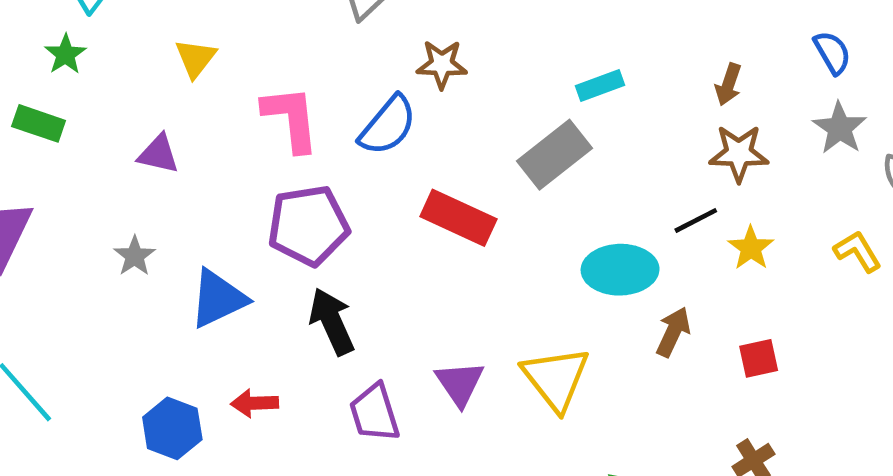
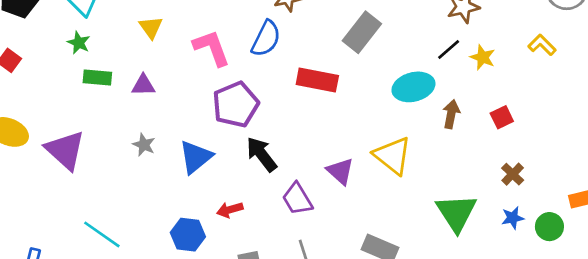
green rectangle: (39, 123) -> (97, 78), moved

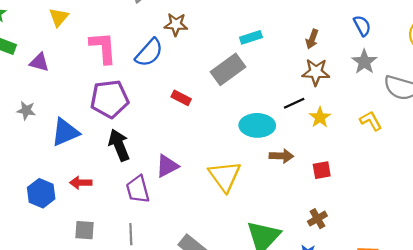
red rectangle: (317, 80) -> (181, 98), size x0.6
brown arrow: (451, 114) -> (281, 156), turned 65
gray star: (144, 145) -> (26, 110), turned -30
purple triangle: (340, 171) -> (167, 166), moved, turned 35

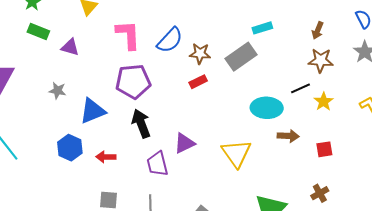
brown star: (176, 24) -> (200, 54), moved
red rectangle: (181, 98) -> (198, 82), turned -54
blue hexagon: (41, 193) -> (70, 148), moved

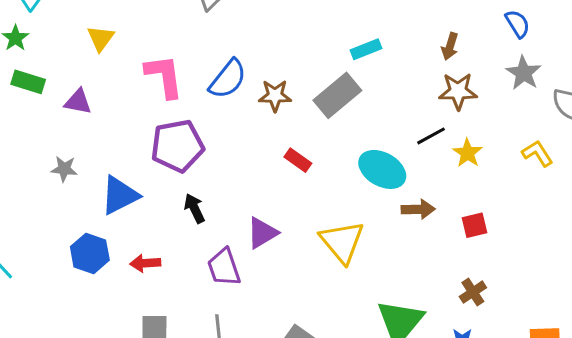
red rectangle: (198, 82) -> (298, 160), moved, turned 66
cyan ellipse: (267, 108) -> (382, 169), turned 32
black arrow: (141, 123) -> (194, 208), size x0.7

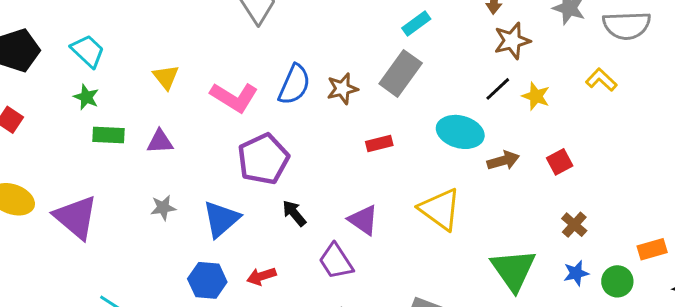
pink L-shape: (164, 76) -> (234, 97), turned 144
red rectangle: (298, 160) -> (379, 143), turned -35
purple triangle: (262, 233) -> (363, 220), turned -40

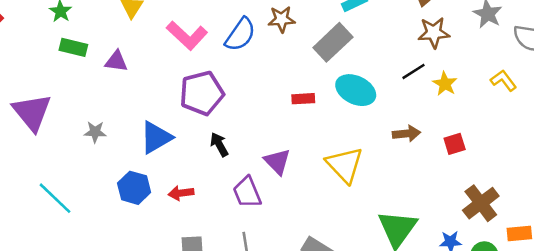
brown star: (342, 89) -> (282, 19), moved
cyan ellipse: (460, 132) -> (356, 90), moved
gray star: (163, 208) -> (95, 132), moved
brown cross: (574, 225) -> (481, 203), moved, size x1.6

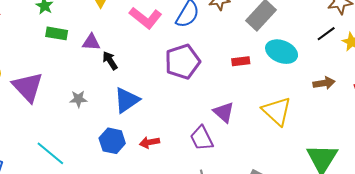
purple pentagon: (202, 93) -> (182, 62), moved
black arrow: (219, 145) -> (110, 60), moved

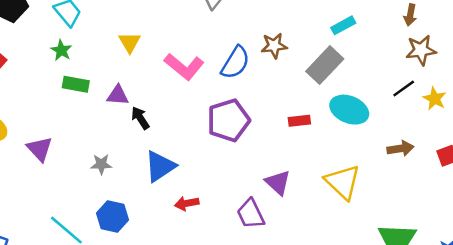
purple triangle: (28, 87) -> (40, 149), size x0.7
blue hexagon: (112, 141) -> (112, 217), moved
red arrow: (149, 142) -> (187, 203), moved

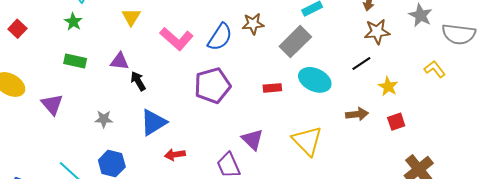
green rectangle: (76, 84) -> (75, 61), moved
yellow star: (435, 99) -> (388, 86), moved

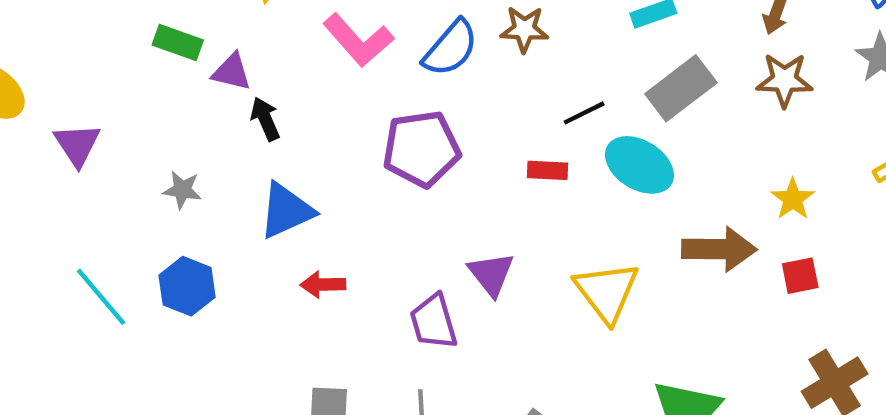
gray rectangle: (295, 42) -> (681, 88), moved
green rectangle: (75, 61) -> (178, 42), moved
black line: (361, 64) -> (584, 113), moved
brown arrow: (357, 114) -> (719, 249), size x1.5

